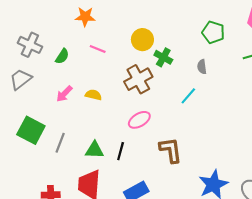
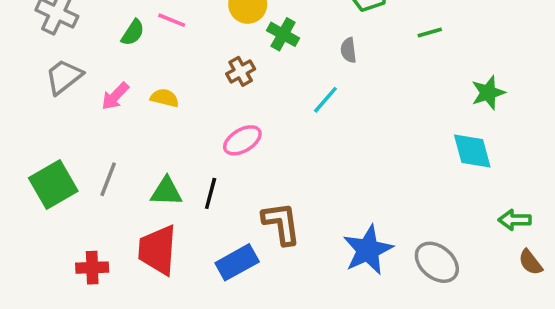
green semicircle: (62, 56) -> (133, 33), moved
gray trapezoid: (21, 79) -> (64, 77), moved
brown cross: (138, 79) -> (241, 71), size x0.6
green square: (31, 130) -> (53, 185), moved, turned 32
brown L-shape: (171, 150) -> (281, 223), moved

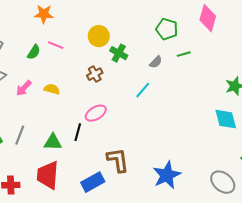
green line: (430, 33) -> (184, 54), moved
gray semicircle: (348, 50) -> (156, 62), turned -128
black line: (211, 193) -> (78, 132), moved
gray ellipse: (437, 262) -> (223, 182), moved

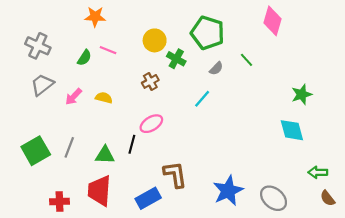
green pentagon: (167, 29) -> (208, 33), moved, size x1.4
green line: (184, 54) -> (246, 60), turned 64
gray ellipse: (223, 182) -> (274, 198), moved

